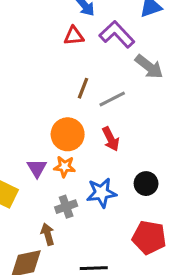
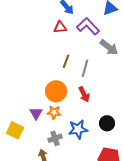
gray line: (112, 99) -> (85, 68), turned -48

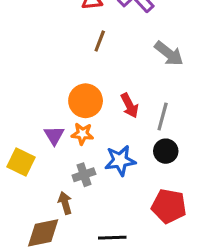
gray arrow: (109, 47) -> (169, 54), moved
brown line: (66, 61) -> (100, 41), moved
gray line: (85, 68) -> (163, 116), moved

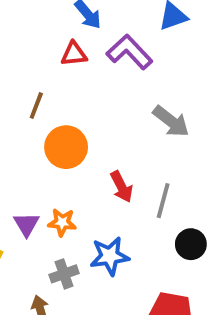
brown line: (100, 41) -> (36, 105), moved
orange circle: (86, 101) -> (66, 147), moved
black circle: (166, 151) -> (191, 244), moved

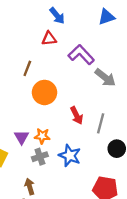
purple L-shape: (129, 52) -> (81, 55), moved
blue star: (110, 256) -> (70, 156), turned 30
gray cross: (64, 274) -> (40, 157), moved

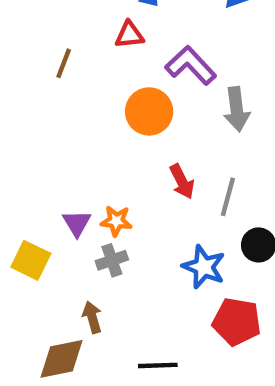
brown line: (27, 68) -> (64, 63), moved
gray arrow: (105, 78) -> (237, 109), turned 45
orange circle: (45, 92) -> (149, 111), moved
blue star: (70, 156) -> (204, 267), moved

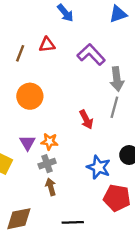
red triangle: (129, 35) -> (47, 45), moved
orange circle: (149, 111) -> (30, 96), moved
gray line: (228, 197) -> (114, 107), moved
brown arrow: (92, 317) -> (51, 187), moved

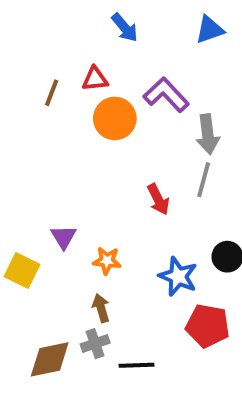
orange circle: (30, 96) -> (115, 118), moved
orange star: (49, 142) -> (107, 261), moved
gray cross: (47, 164) -> (95, 344), moved

